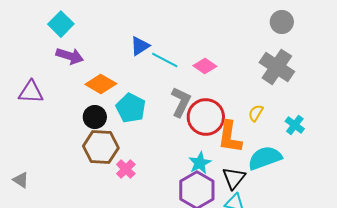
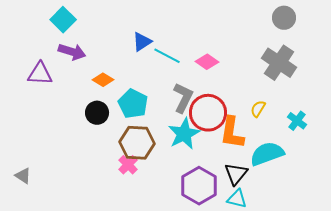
orange diamond: (101, 84) -> (103, 80), size x0.7
purple triangle: (31, 92) -> (40, 74), moved
brown hexagon: (101, 147) -> (137, 143), moved
cyan star: (200, 163) -> (184, 134), moved, size x1.4

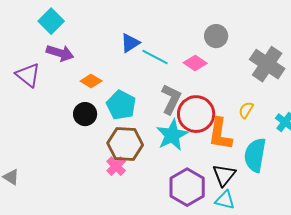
gray circle: (284, 18) -> (216, 36), moved
purple triangle: (40, 74) -> (28, 75), turned 36
cyan semicircle: (267, 154) -> (255, 155), turned -60

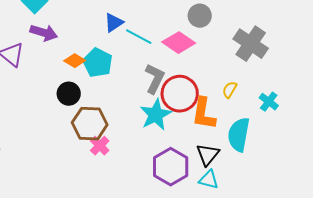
pink diamond: (195, 63) -> (179, 43), size x1.4
cyan pentagon: (121, 105) -> (98, 63), moved
brown hexagon: (125, 144) -> (90, 124), moved

